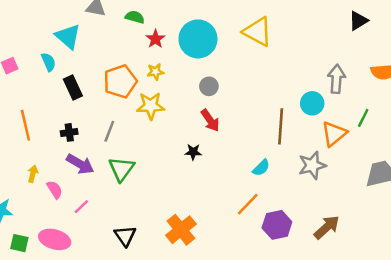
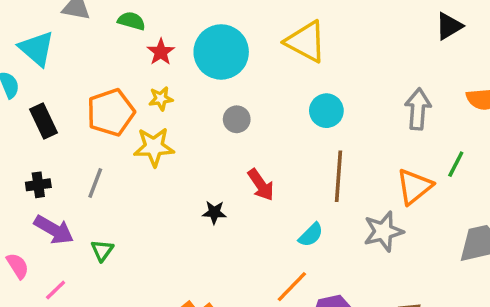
cyan circle: (312, 103) -> (326, 111), moved
red arrow: (210, 120) -> (261, 185), moved
green triangle: (121, 169) -> (102, 250), moved, size x0.6

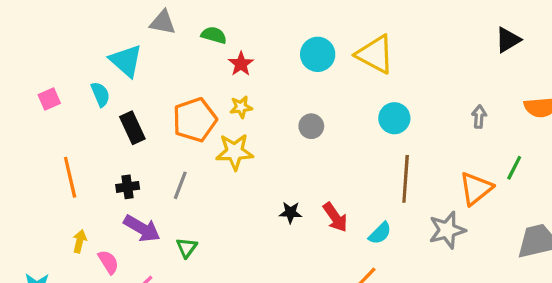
cyan circle: (221, 52) -> (318, 54), moved, size x0.7
gray arrow: (418, 109) -> (479, 117), size x0.6
red arrow: (261, 185) -> (335, 217), moved

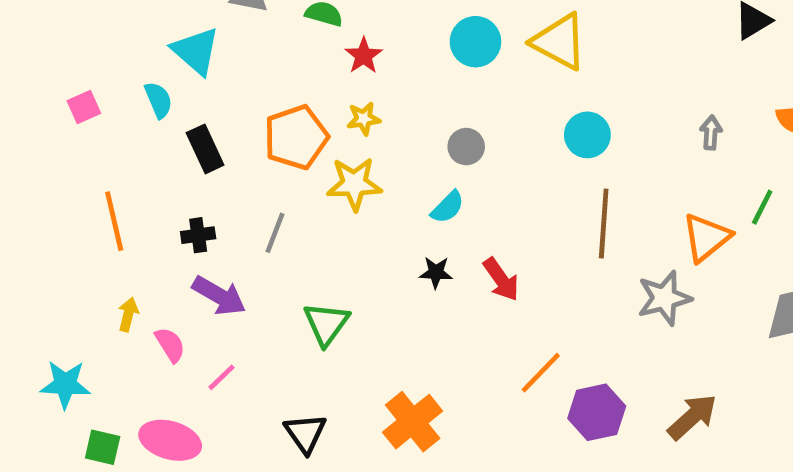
cyan semicircle: (380, 233) -> (448, 207), moved
green triangle: (187, 248) -> (326, 324), moved, size x1.5

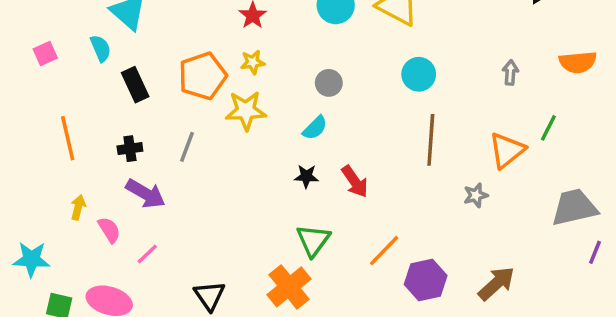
gray star: (664, 298) -> (476, 195), size x0.6
green triangle: (326, 324) -> (313, 240), moved

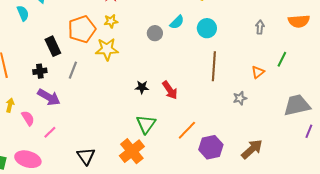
black rectangle: (135, 85) -> (53, 46), moved
cyan semicircle: (315, 128) -> (177, 22), moved
orange triangle: (507, 150) -> (258, 72), size x0.6

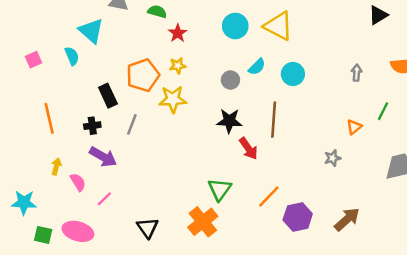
brown line: (214, 66) -> (274, 120), moved
black star: (142, 87) -> (229, 121), moved, size x1.5

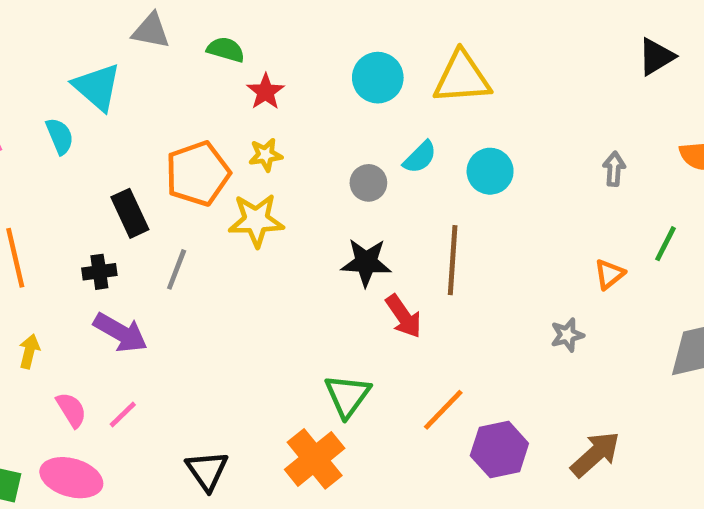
yellow triangle: (278, 26) -> (462, 78), turned -32
pink semicircle: (78, 182) -> (71, 410), moved

